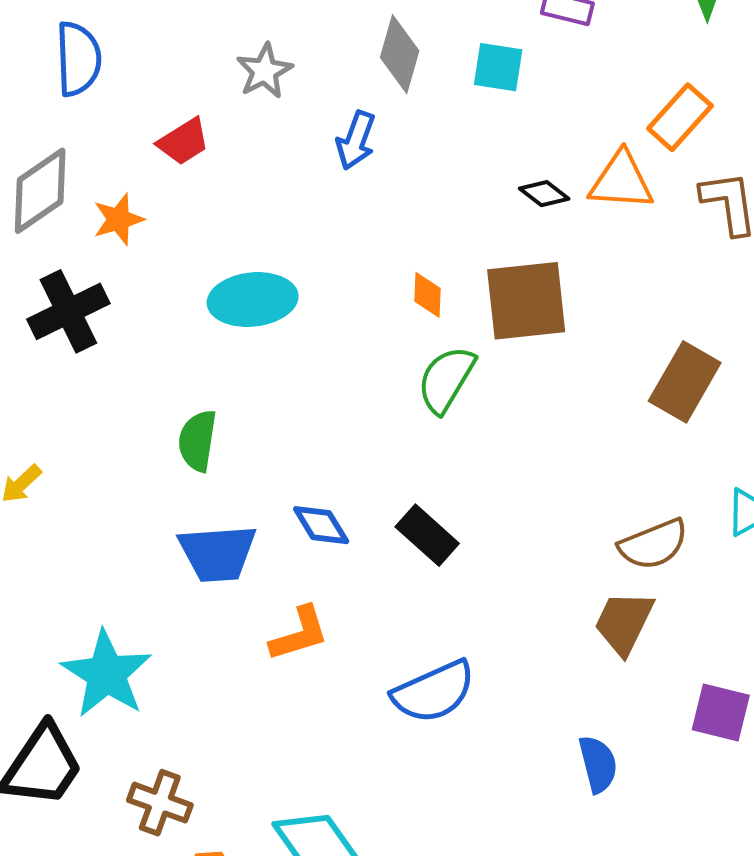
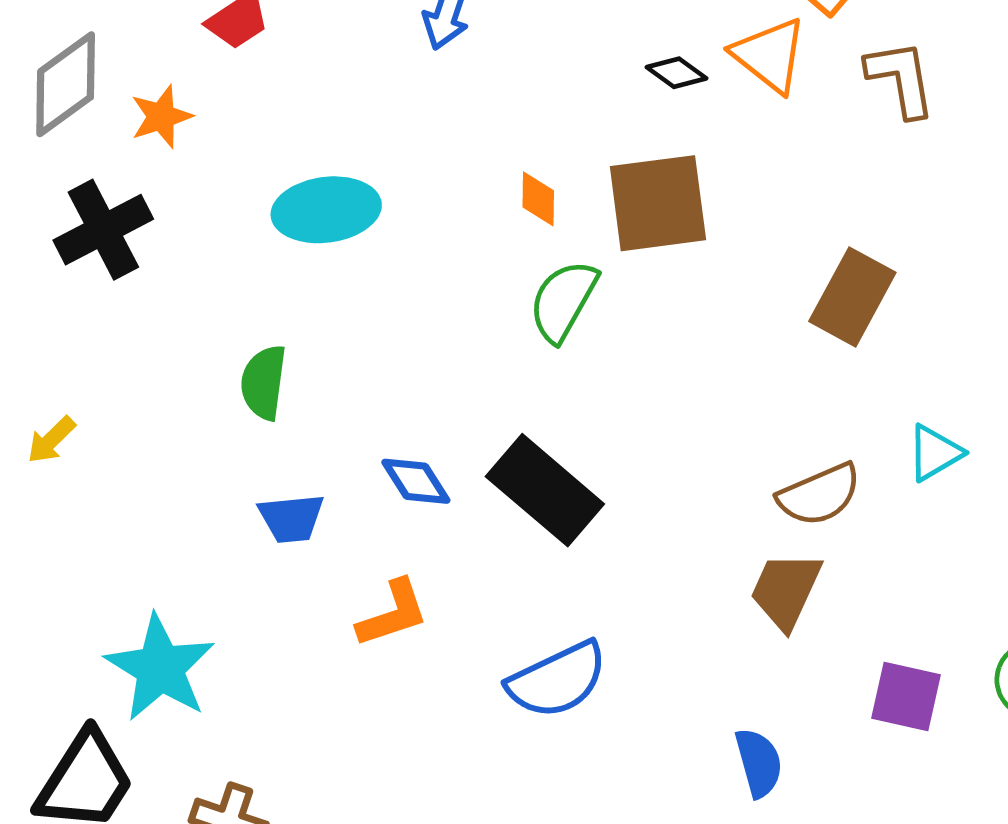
orange triangle: (621, 181) -> (770, 55), turned 36
black rectangle: (427, 535) -> (545, 490), size x1.5
blue trapezoid: (218, 553) -> (291, 518), size x0.7

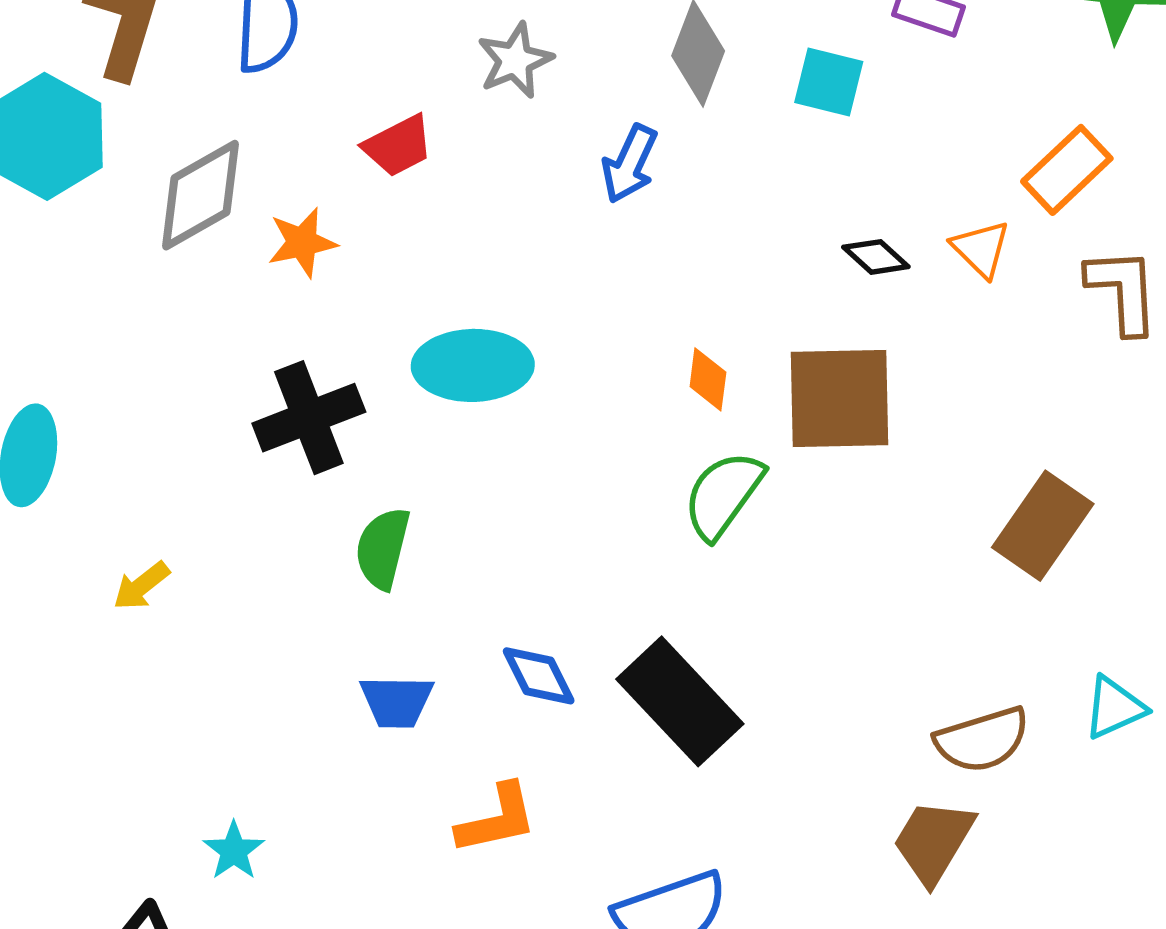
orange triangle: (770, 55) -> (981, 249), size x0.7
black cross: (103, 230) -> (309, 418), moved
cyan star: (160, 668) -> (234, 851), size x0.5

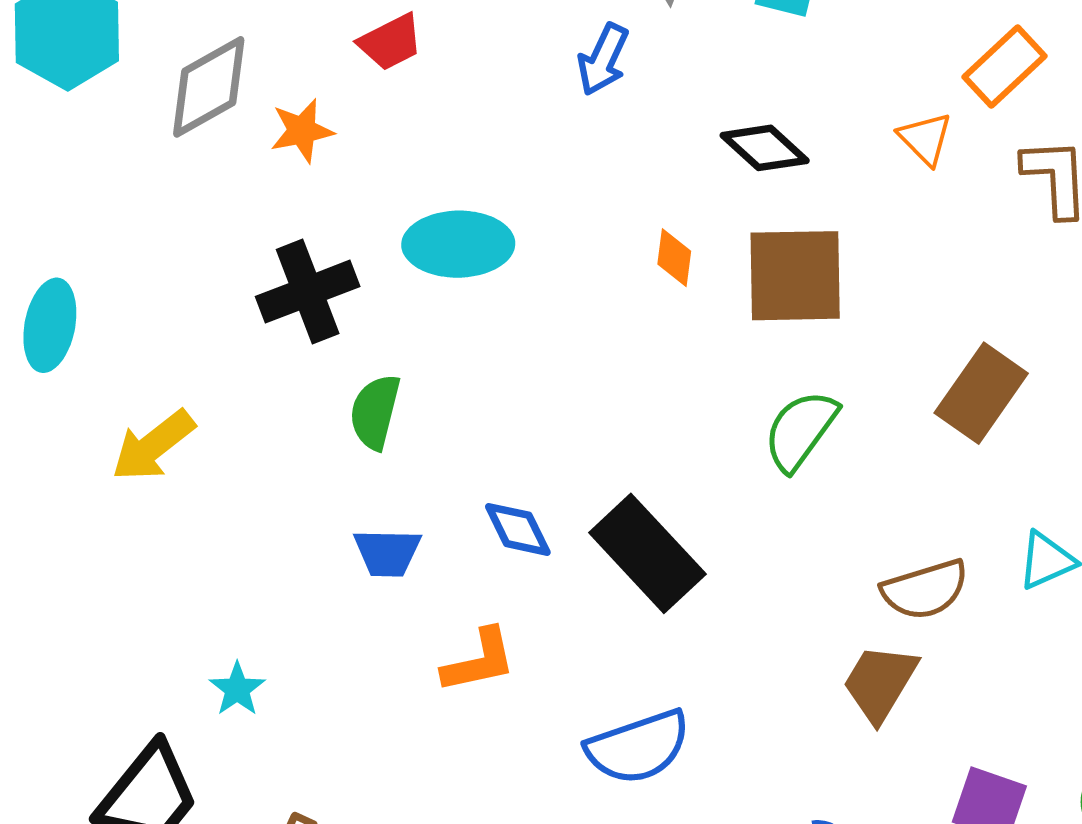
black diamond: (876, 257) -> (765, 148), moved, size x1.4
green semicircle: (723, 495) -> (800, 430), moved
yellow arrow: (141, 586) -> (153, 446), size x1.6

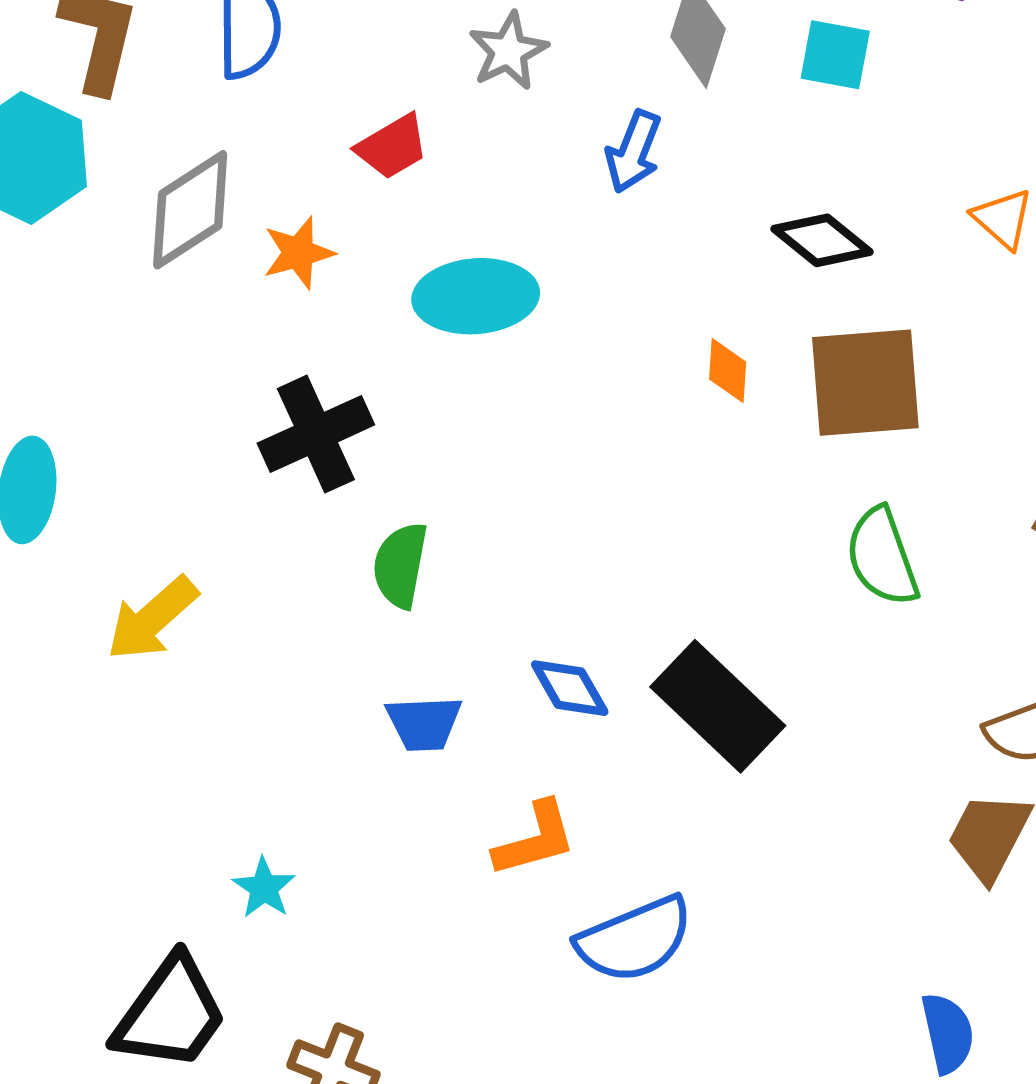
cyan ellipse: (458, 244) -> (476, 296), moved
green semicircle: (800, 430) -> (882, 557), turned -52
blue semicircle: (638, 747) -> (635, 939), moved

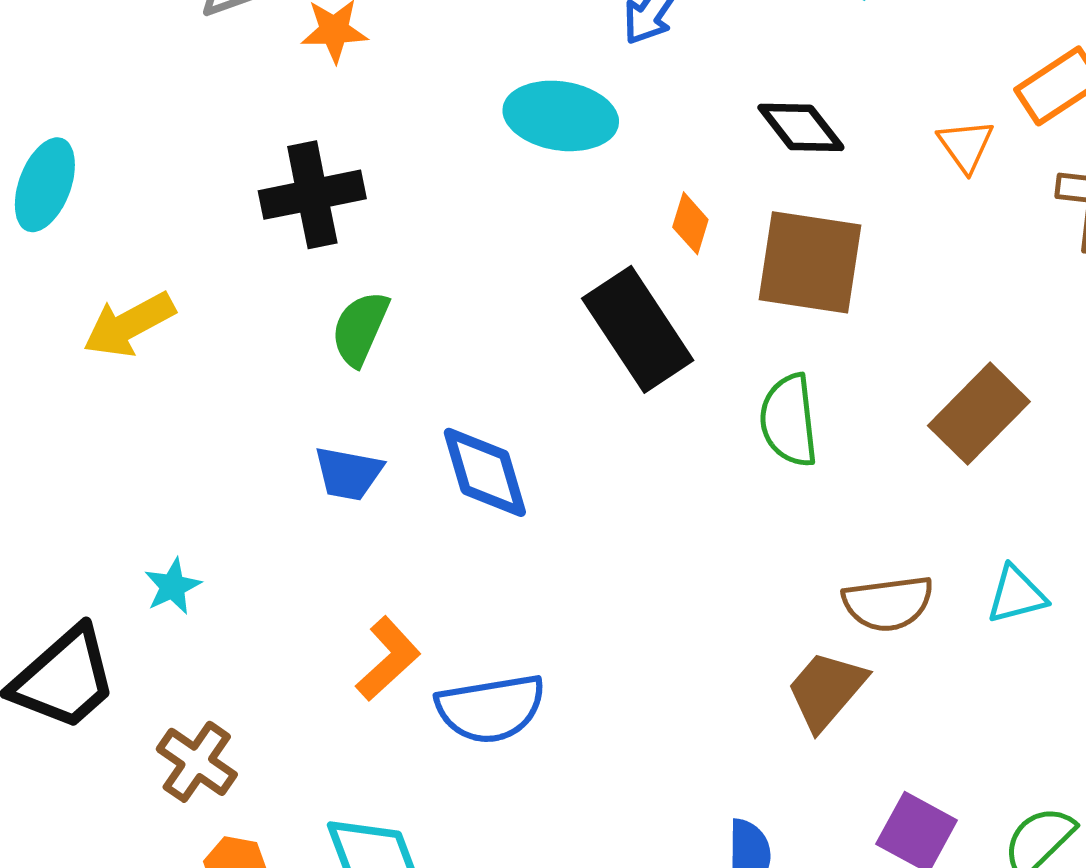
cyan ellipse: (476, 296) -> (561, 116), moved
blue diamond: (570, 688) -> (485, 472), size x1.4
black rectangle: (718, 706) -> (638, 329), moved
orange L-shape: (535, 839) -> (388, 659), moved, turned -40

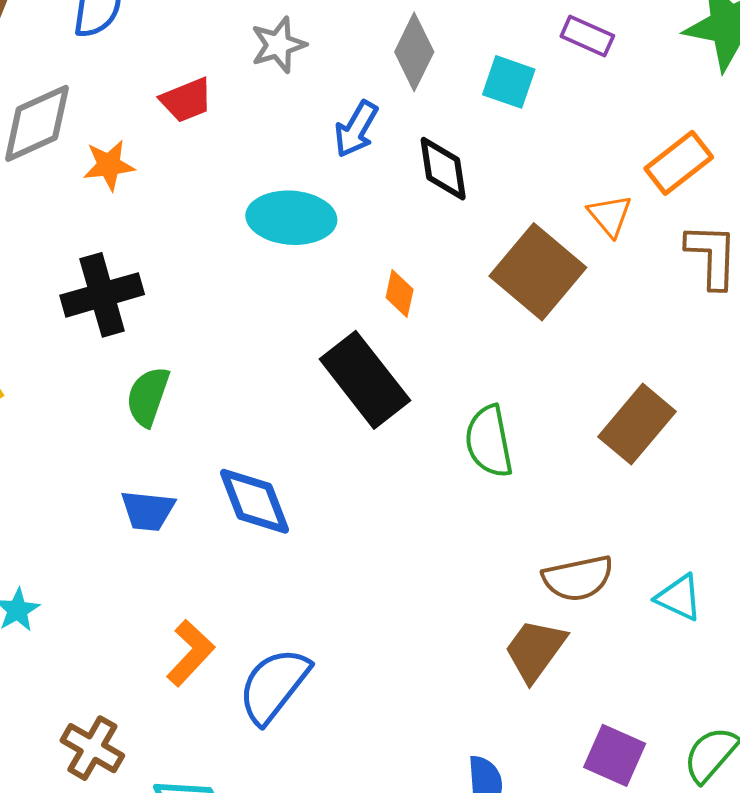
black diamond: (801, 127) -> (443, 169), moved, turned 34
brown square: (810, 262) -> (538, 272), moved, turned 36
cyan triangle: (1016, 595) -> (679, 598), moved, turned 44
blue semicircle: (491, 708) -> (274, 685), turned 142
brown cross: (197, 762) -> (92, 748), moved

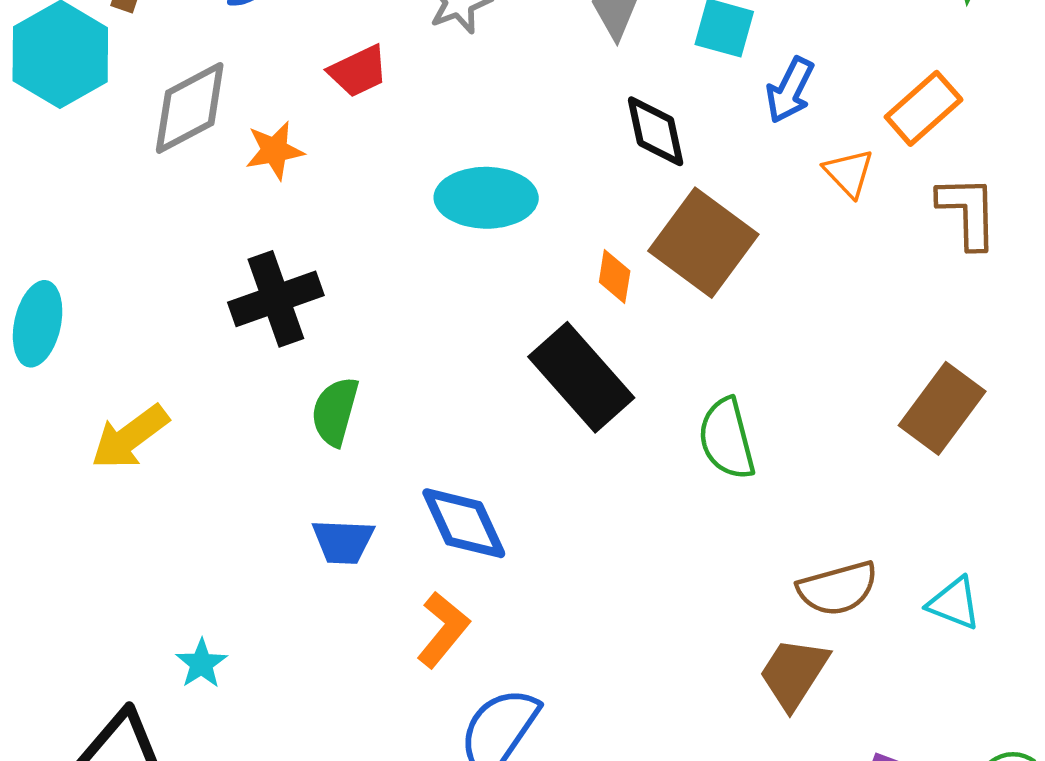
blue arrow: (356, 129) -> (790, 90), moved
brown square: (538, 272) -> (703, 243), moved
brown rectangle: (637, 424) -> (942, 408), moved
orange L-shape: (190, 653) -> (443, 630), moved

